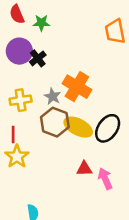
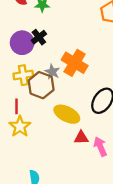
purple circle: (19, 51) -> (22, 43), moved
brown hexagon: (55, 122) -> (41, 85), moved
yellow ellipse: (78, 127) -> (67, 114), moved

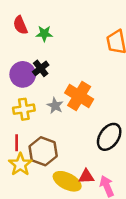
brown hexagon: (41, 85) -> (43, 151), moved
yellow ellipse: (67, 114) -> (67, 181), moved

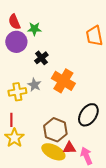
black cross: (41, 68) -> (41, 58), moved
purple circle: (23, 74) -> (16, 42), moved
gray star: (55, 106) -> (34, 85), moved
brown hexagon: (43, 151) -> (55, 130), moved

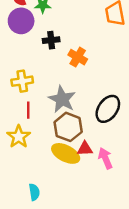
black cross: (41, 58) -> (51, 40), turned 32
orange cross: (63, 81) -> (78, 57), moved, size x0.7
gray star: (34, 85) -> (62, 99), moved, size x1.6
red line: (11, 120) -> (28, 110), moved

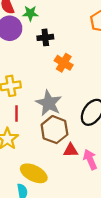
black cross: (51, 40) -> (45, 37), moved
yellow ellipse: (66, 153) -> (34, 173), moved

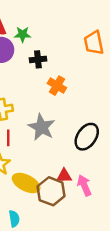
brown hexagon: (54, 130) -> (51, 191), moved
yellow ellipse: (34, 173) -> (26, 183), moved

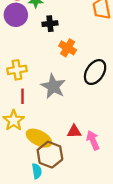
black ellipse: (87, 137) -> (95, 72), moved
brown hexagon: (51, 191) -> (50, 155), moved
cyan semicircle: (14, 219) -> (37, 171), moved

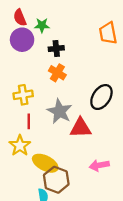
orange cross: (68, 48) -> (57, 73), moved
red triangle: (74, 131) -> (80, 128), moved, size x1.5
pink arrow: (93, 140) -> (99, 165), turned -78

